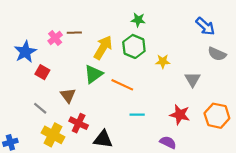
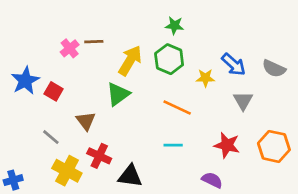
blue arrow: (205, 26) -> (234, 65), moved
blue star: (25, 52) -> (25, 81), moved
orange line: (122, 85) -> (177, 108), moved

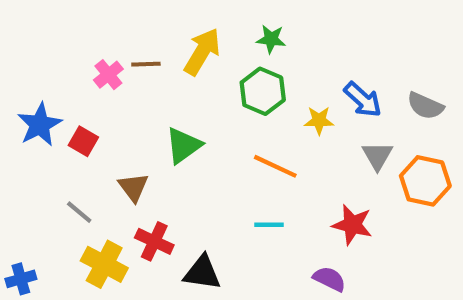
yellow arrow: (130, 60) -> (202, 52), moved
orange hexagon: (274, 146) -> (425, 181), moved

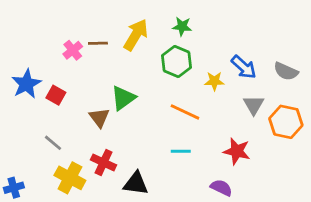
brown triangle: (133, 187) -> (99, 118), moved

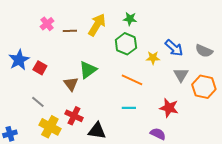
pink cross: (73, 50) -> (47, 24), moved

